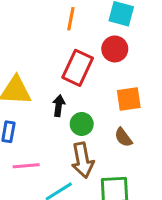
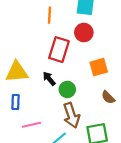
black arrow: (59, 106) -> (49, 79), turned -40
brown semicircle: (123, 137) -> (108, 97), moved

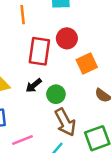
red circle: (84, 33) -> (67, 38), moved
black arrow: (49, 79) -> (34, 85), turned -80

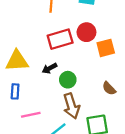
red rectangle: (39, 51) -> (60, 39), turned 55
orange square: (87, 64) -> (106, 48), moved

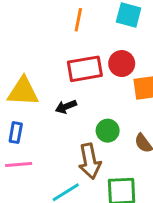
green circle: (68, 80) -> (108, 131), moved
pink line: (31, 115) -> (19, 165), moved

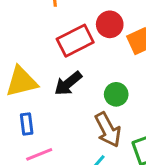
black arrow: (66, 107) -> (68, 83), size x1.4

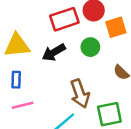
green circle: (116, 94) -> (90, 47), moved

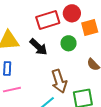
black arrow: (54, 52) -> (38, 47), turned -108

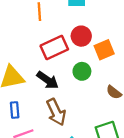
brown arrow: (59, 81) -> (56, 112), moved

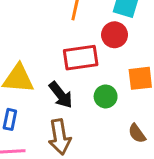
red circle: (81, 36) -> (115, 35), moved

